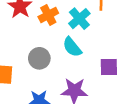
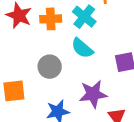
orange cross: (48, 15) -> (51, 19), turned 36

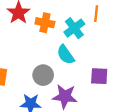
gray circle: (50, 67) -> (43, 75), moved

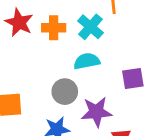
cyan semicircle: (66, 55) -> (87, 61), turned 126

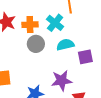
cyan semicircle: (87, 61) -> (65, 45), moved
gray circle: (65, 92) -> (36, 44), moved

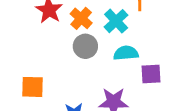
orange cross: (30, 25) -> (81, 18), turned 35

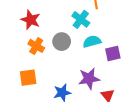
orange cross: (81, 18) -> (36, 46), moved

